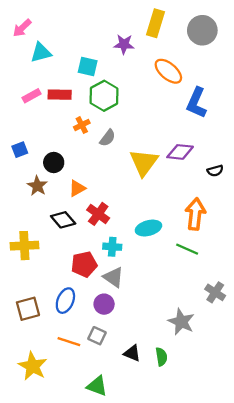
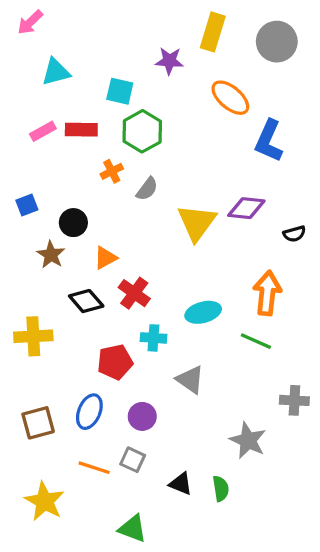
pink arrow: (22, 28) -> (30, 22), moved
gray triangle: (113, 277) -> (190, 380), moved
gray cross: (215, 292) -> (294, 400), turned -30

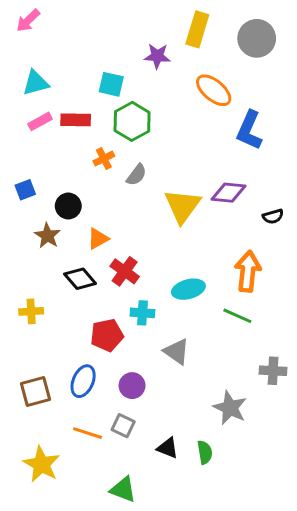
cyan triangle: (56, 72) -> (36, 83), moved
yellow cross: (33, 336) -> (31, 311), size x0.7

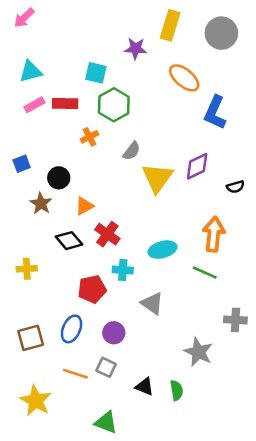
gray semicircle: (136, 175) -> (132, 151), moved
purple diamond: (229, 193) -> (197, 166), turned -32

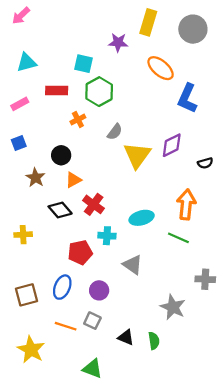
pink rectangle: (34, 105) -> (20, 104), moved
black circle: (59, 178) -> (61, 155), moved

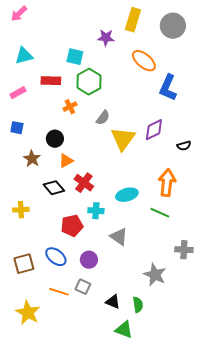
blue square: (19, 143) -> (17, 128), turned 32
blue ellipse: (62, 287) -> (56, 257), turned -75
green triangle: (92, 369) -> (124, 330), moved

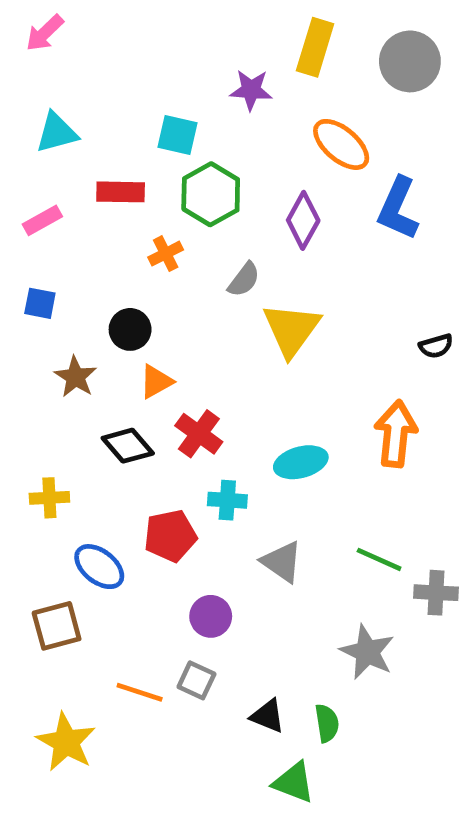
purple diamond: (154, 130) -> (303, 220), moved, turned -35
green line: (160, 213) -> (379, 559), moved
blue ellipse: (56, 257) -> (99, 567), moved

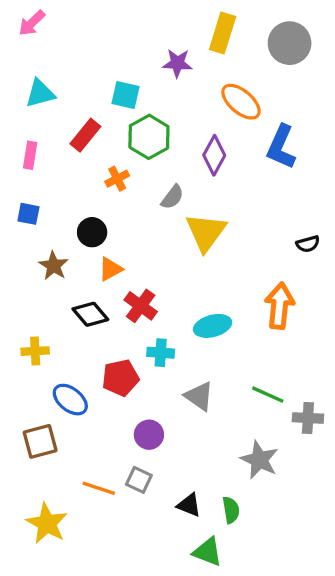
red rectangle: (121, 192) -> (85, 135), turned -52
pink rectangle: (42, 220) -> (30, 155), turned -52

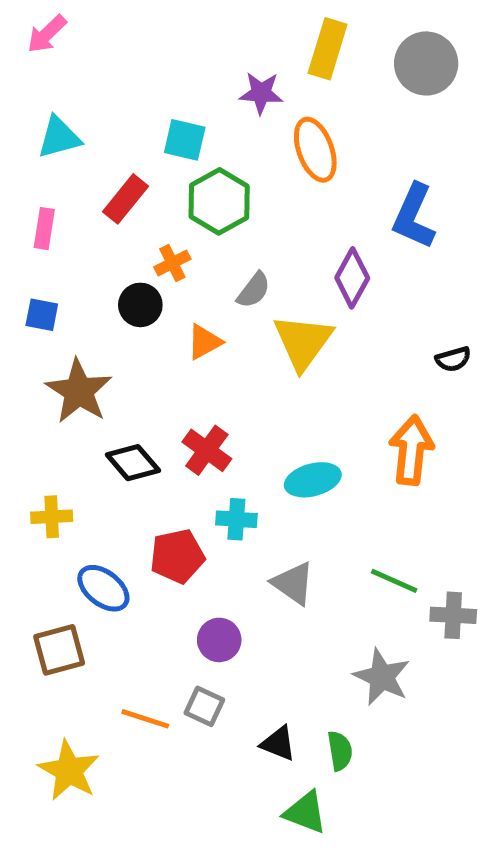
orange ellipse: (241, 102) -> (315, 150), moved, turned 30
purple diamond: (214, 155) -> (352, 278), moved
black circle: (92, 232) -> (140, 305), moved
brown star: (54, 266) -> (79, 391), size x1.5
orange triangle: (110, 269) -> (204, 342), moved

